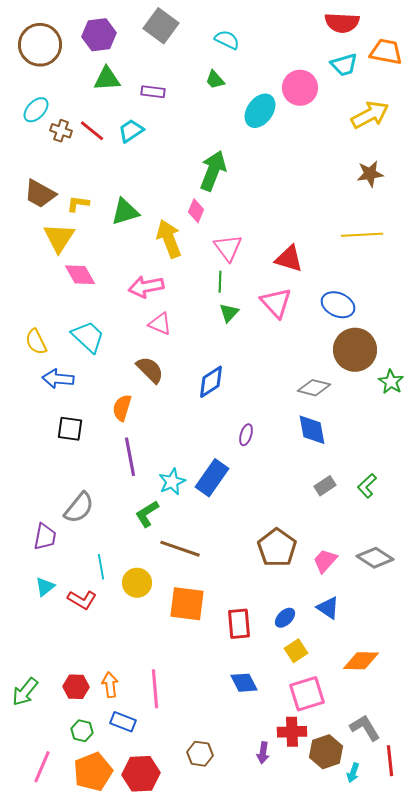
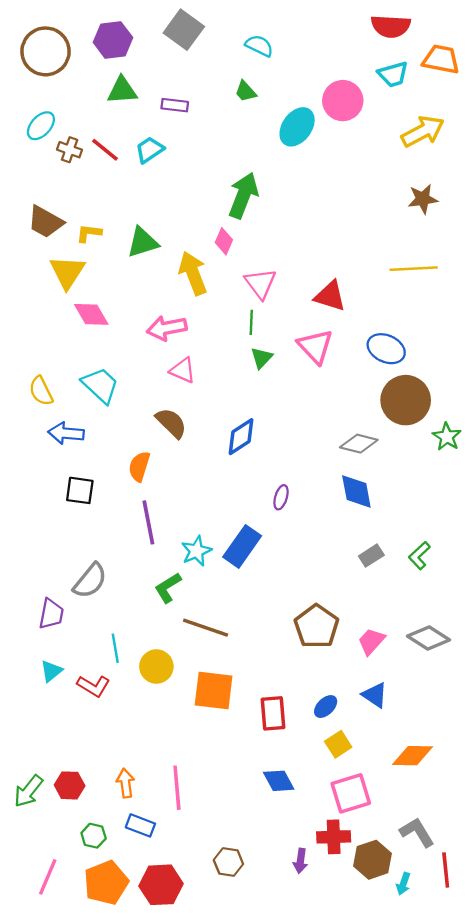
red hexagon: (76, 687) -> (70, 785), moved

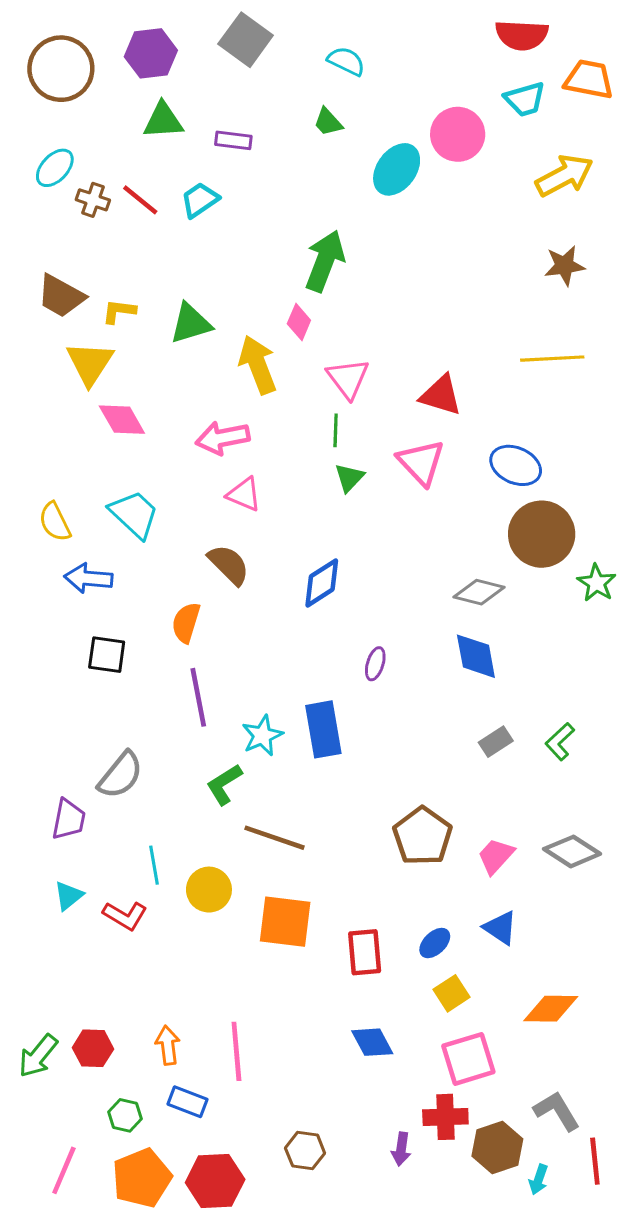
blue rectangle: (242, 546) -> (323, 729), turned -45

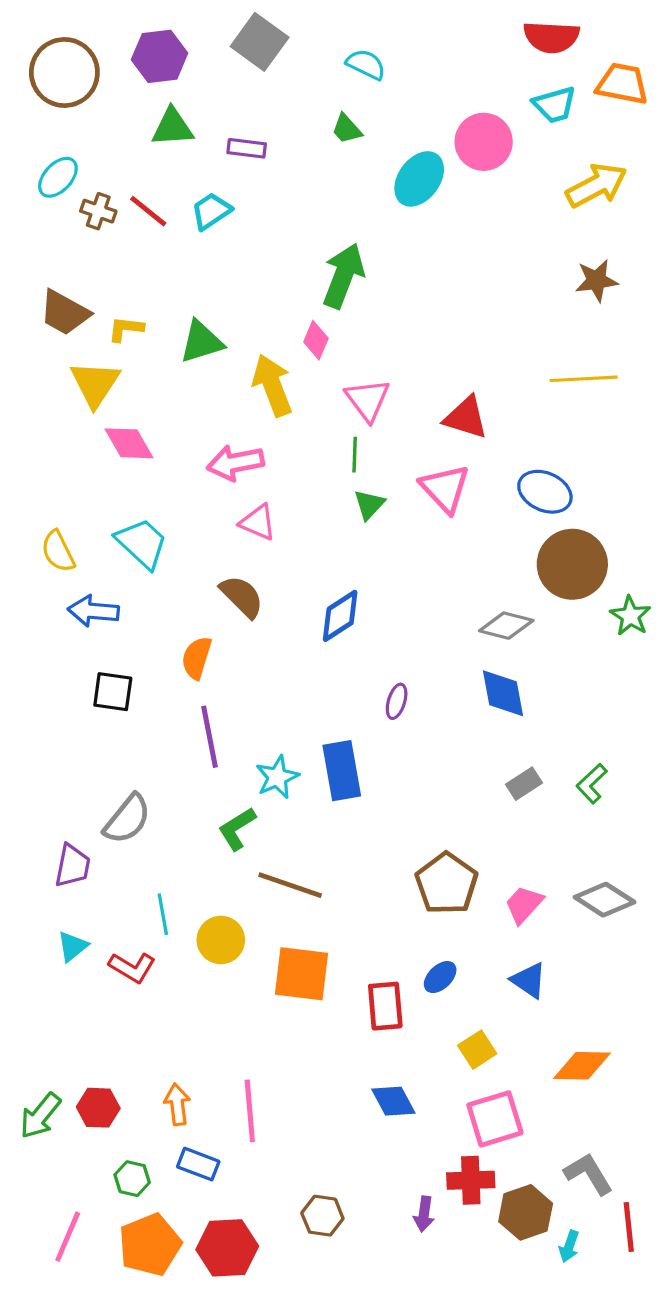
blue ellipse: (435, 943) -> (440, 977), moved

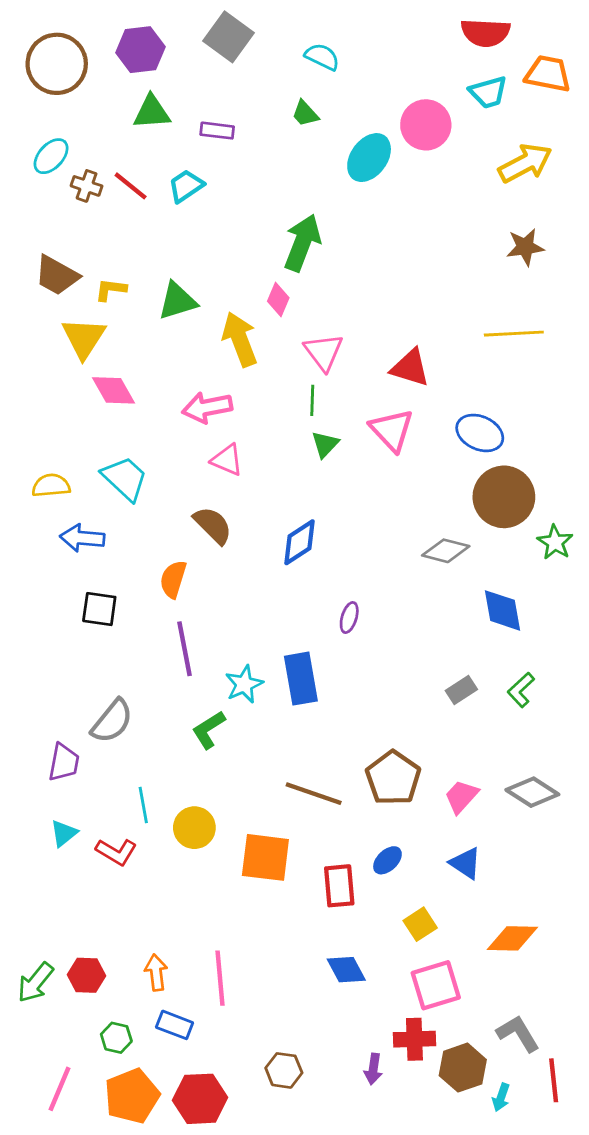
yellow semicircle: (58, 551) -> (51, 485), turned 111
blue diamond: (503, 693) -> (502, 610), moved
brown line: (290, 885) -> (314, 794), moved

